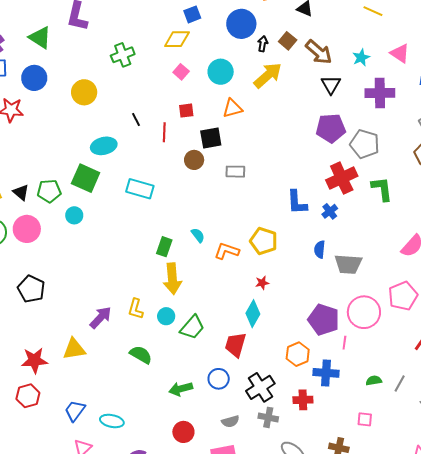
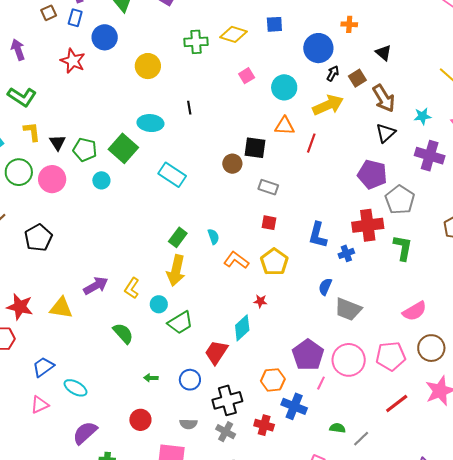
yellow diamond: (177, 39) -> (233, 34), moved
red square: (186, 111) -> (269, 223), moved
red line: (164, 132) -> (311, 143), moved
green arrow: (181, 389) -> (151, 378), size x0.6

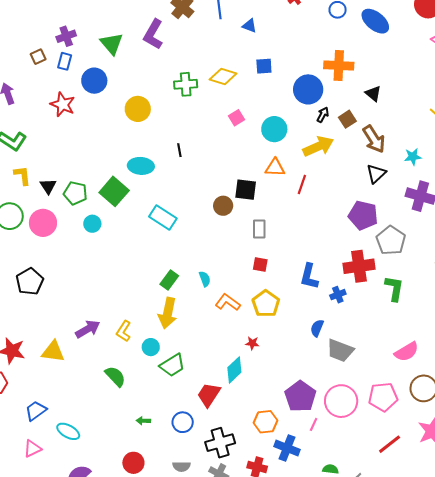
orange cross: (349, 24) -> (339, 65), size x1.8
gray rectangle: (268, 187) -> (259, 229), turned 72

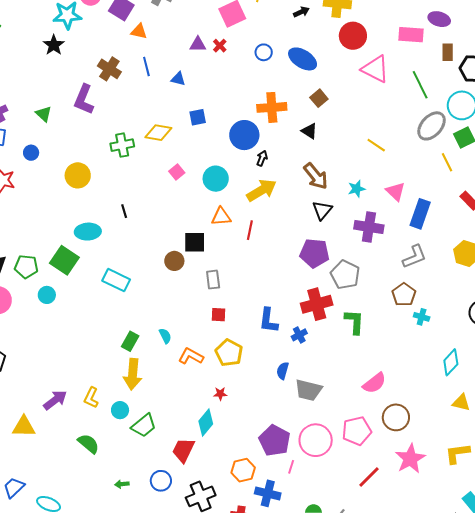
green triangle: (112, 44) -> (44, 114), size x0.7
blue circle: (94, 81) -> (31, 153), size x0.6
brown square: (347, 119) -> (319, 98), moved

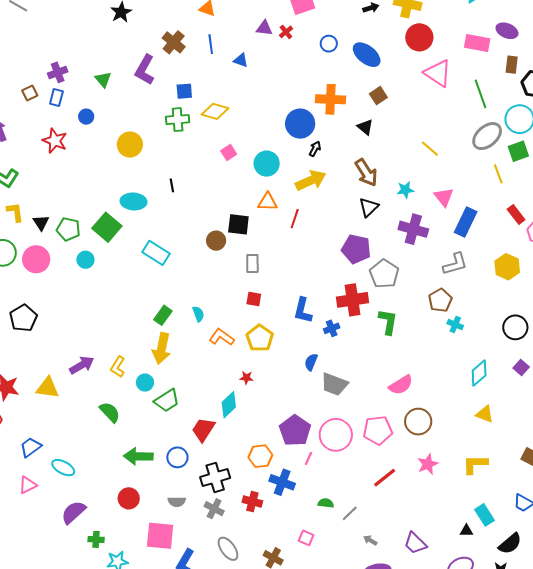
blue square: (198, 117) -> (184, 91), moved
pink star: (410, 459) -> (428, 464), size x0.7
green arrow: (122, 484) -> (138, 456), size x2.0

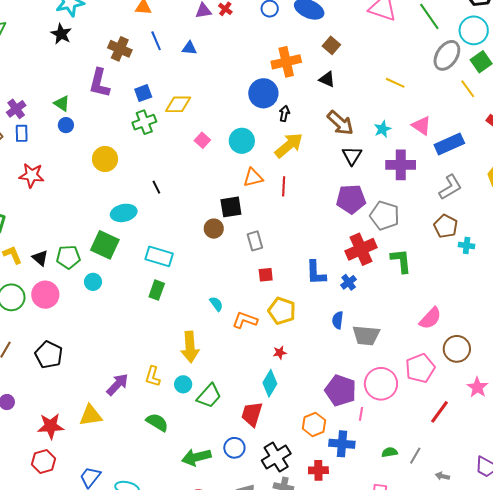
blue circle: (86, 117) -> (66, 125), moved
blue rectangle: (466, 222) -> (449, 144), turned 56
green rectangle: (163, 315) -> (157, 290), moved

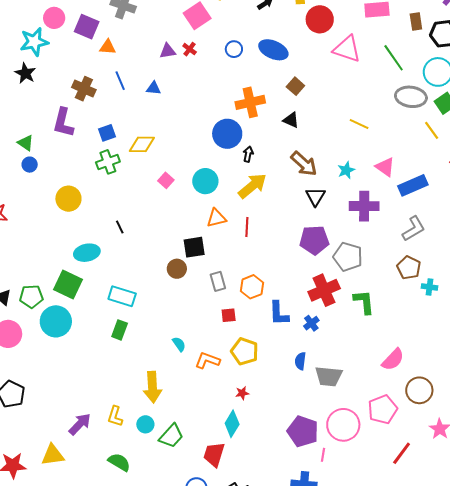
gray ellipse: (447, 55) -> (411, 97), turned 64
cyan circle: (93, 282) -> (56, 321), size x1.8
orange hexagon: (314, 424) -> (252, 287), moved

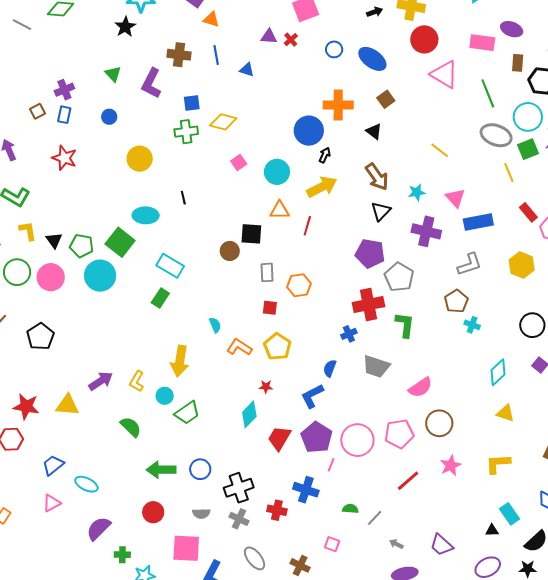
brown cross: (84, 89) -> (179, 55), turned -30
green triangle: (26, 143) -> (113, 74), moved
blue L-shape: (279, 313) -> (312, 396), moved, turned 52
gray trapezoid: (329, 376) -> (376, 366), moved
red trapezoid: (214, 454) -> (279, 438), moved

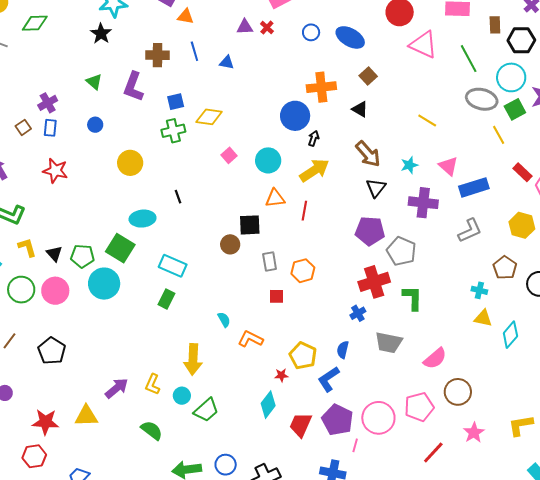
brown pentagon: (456, 301) -> (505, 268), moved
yellow pentagon: (277, 347) -> (303, 356), moved
yellow triangle: (505, 413) -> (483, 318), moved

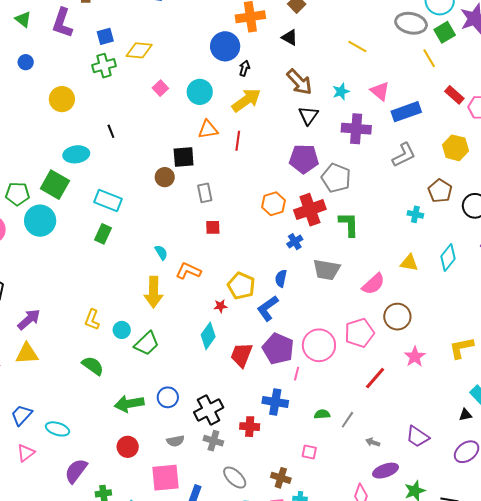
orange hexagon: (303, 271) -> (273, 204), moved
yellow triangle: (483, 318) -> (409, 263), moved
yellow arrow: (193, 359) -> (154, 292), moved
purple arrow: (117, 388) -> (29, 319), moved

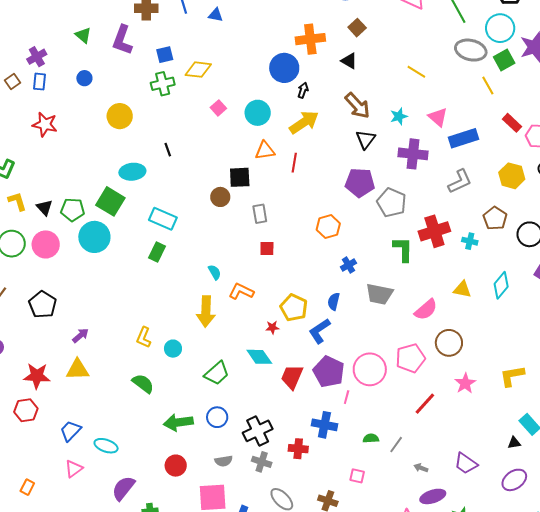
red cross: (310, 210) -> (434, 231), moved
purple arrow: (29, 319) -> (81, 335), size x0.7
cyan diamond: (208, 336) -> (259, 357), turned -72
green trapezoid: (147, 344) -> (217, 373), moved

